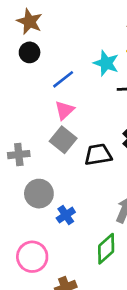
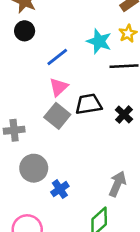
black trapezoid: (98, 155) -> (89, 104), moved

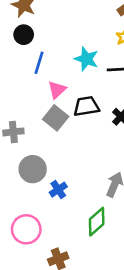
cyan star: (99, 41) -> (86, 59), moved
blue line: (57, 57) -> (39, 63), moved, turned -35

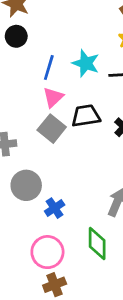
blue line: (39, 63) -> (49, 68), moved
green diamond: (97, 222) -> (97, 244), turned -48
pink circle: (26, 229) -> (47, 252), moved

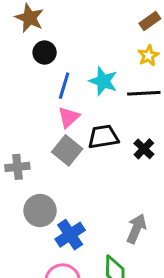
black circle: (16, 36) -> (45, 53), moved
blue cross: (55, 208) -> (70, 235), size x1.4

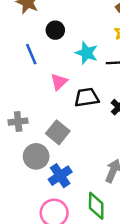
black circle: (45, 53) -> (55, 30), moved
blue line: (64, 86) -> (31, 54), moved, turned -40
gray square: (67, 150) -> (58, 132), moved

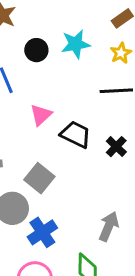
cyan star: (87, 53) -> (76, 44), moved, turned -30
black trapezoid: (87, 97) -> (76, 134), turned 35

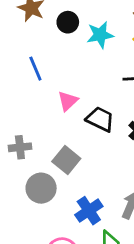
black circle: (36, 50) -> (68, 22), moved
blue cross: (42, 232) -> (89, 211), moved

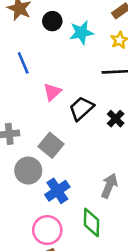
black trapezoid: (100, 119) -> (81, 108), turned -68
blue cross: (89, 211) -> (57, 191), moved

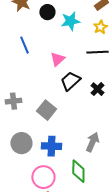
pink triangle: (52, 92) -> (57, 59), moved
gray circle: (28, 171) -> (21, 143), moved
blue cross: (57, 191) -> (51, 146), turned 36

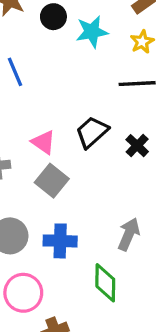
pink triangle: (57, 59) -> (43, 142), moved, turned -42
pink circle: (43, 177) -> (23, 293), moved

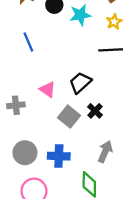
black cross: (137, 146) -> (95, 111), moved
gray square: (52, 181) -> (69, 117), moved

